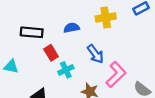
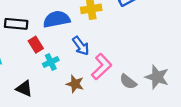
blue semicircle: (72, 28) -> (57, 19), size x1.6

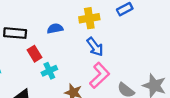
blue semicircle: (57, 19) -> (55, 29), size x0.6
blue arrow: (81, 46) -> (95, 47), moved

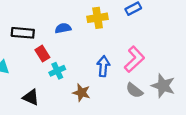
blue arrow: (95, 47) -> (103, 66), moved, turned -138
pink L-shape: (100, 75) -> (134, 59), moved

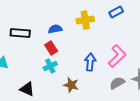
red rectangle: (42, 54) -> (51, 48), moved
gray semicircle: (134, 90) -> (117, 83), turned 112

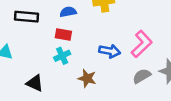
red rectangle: (51, 48) -> (63, 34), turned -48
blue arrow: (90, 62) -> (110, 51), turned 96

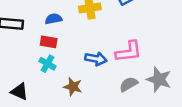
pink L-shape: (142, 44) -> (129, 52), turned 36
cyan cross: (62, 56) -> (47, 64), turned -35

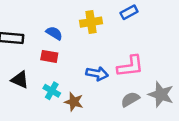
blue semicircle: (53, 19) -> (54, 33), turned 42
cyan cross: (47, 64) -> (52, 91), moved
black triangle: (20, 92) -> (20, 80), moved

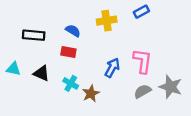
pink L-shape: (130, 66) -> (142, 61), turned -75
blue arrow: (97, 74) -> (112, 68), turned -72
brown star: (74, 102) -> (91, 94), turned 30

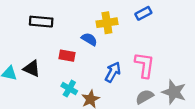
blue semicircle: (73, 31) -> (89, 39), moved
black rectangle: (34, 35) -> (41, 22), moved
black triangle: (42, 73) -> (32, 69), moved

